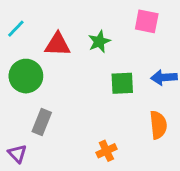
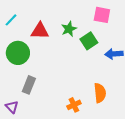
green square: (122, 83) -> (89, 41), moved, turned -30
orange semicircle: (158, 125) -> (100, 93), moved

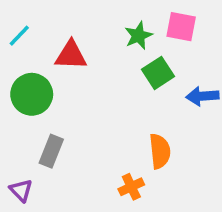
green star: (69, 29) -> (138, 36), moved
orange semicircle: (100, 93) -> (160, 151), moved

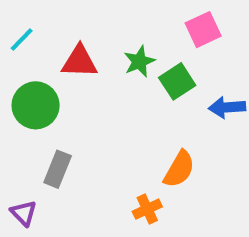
pink square: (181, 27) -> (203, 30), turned -36
green star: (138, 36) -> (139, 61), moved
orange semicircle: (160, 151) -> (179, 169), turned 36

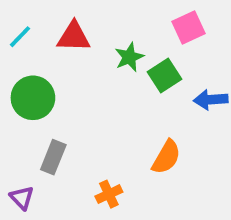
red triangle: (79, 61) -> (74, 37), moved
orange cross: (147, 209) -> (109, 194), moved

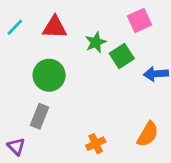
green circle: (33, 98) -> (49, 75), moved
orange semicircle: (166, 157) -> (148, 134), moved
orange cross: (109, 194) -> (96, 144), moved

